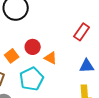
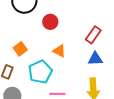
red rectangle: (82, 32) -> (93, 35), moved
red circle: (33, 47) -> (50, 22), moved

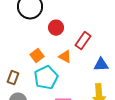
red rectangle: (93, 35) -> (83, 41), moved
orange square: (20, 49) -> (37, 56), moved

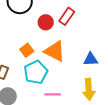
red rectangle: (83, 41) -> (67, 16), moved
orange triangle: (65, 57) -> (55, 51), size x1.6

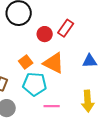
blue triangle: (91, 59) -> (90, 61), moved
cyan pentagon: (36, 72) -> (35, 84), turned 30

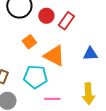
red circle: (45, 34) -> (46, 16), moved
orange square: (26, 62) -> (29, 42), moved

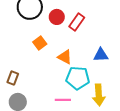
orange triangle: (54, 56) -> (65, 57), size x0.7
cyan pentagon: (35, 77) -> (78, 78), moved

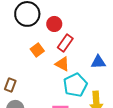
red rectangle: (77, 22) -> (65, 43), moved
cyan pentagon: (78, 78) -> (75, 85), turned -30

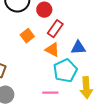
blue triangle: (98, 62) -> (78, 48), moved

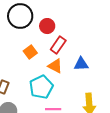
cyan pentagon: (65, 71) -> (41, 87), moved

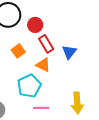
red rectangle: (58, 45) -> (46, 44), turned -66
blue triangle: (81, 64) -> (69, 52), moved, turned -49

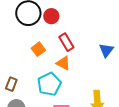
red circle: (35, 25) -> (51, 16), moved
blue triangle: (69, 52) -> (106, 50), moved

